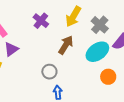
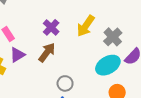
brown arrow: (66, 45) -> (47, 52), moved
gray circle: (49, 72) -> (65, 83), moved

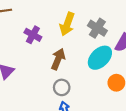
brown arrow: (47, 52) -> (58, 59), moved

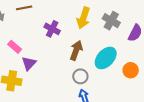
cyan ellipse: (100, 58) -> (106, 58), moved

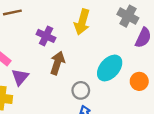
gray cross: (111, 21) -> (128, 16), moved
brown arrow: (76, 50) -> (57, 63), moved

